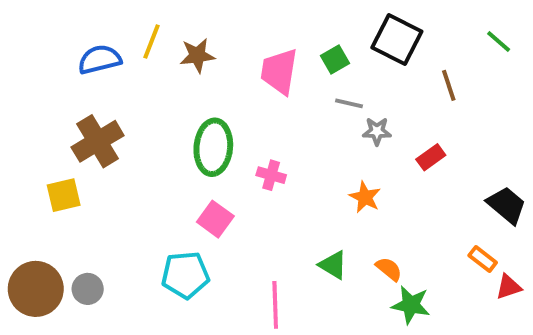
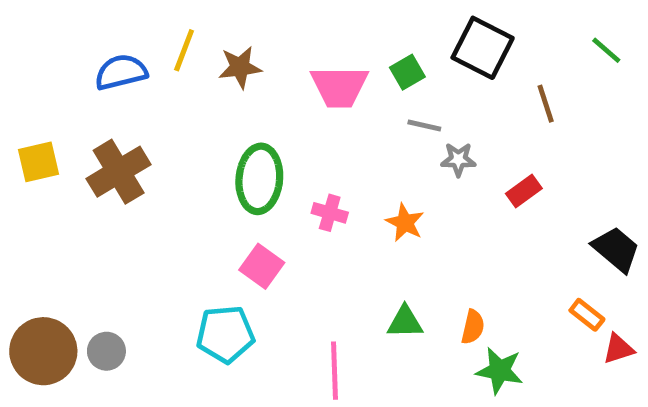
pink trapezoid: (279, 71) -> (339, 87), turned -99
yellow square: (64, 195) -> (38, 162), moved
orange star: (365, 197) -> (405, 223), moved
green triangle: (333, 265) -> (405, 322), turned -32
orange semicircle: (389, 269) -> (473, 327), turned 64

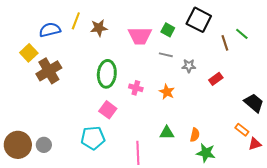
green line: (606, 50) -> (242, 34), moved
green square: (407, 72) -> (168, 30), turned -32
gray line: (424, 125) -> (166, 55), moved
yellow square: (38, 162) -> (29, 53), moved, turned -30

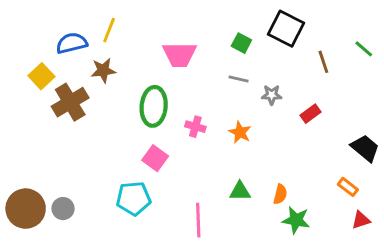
brown star: (99, 28) -> (103, 70), moved
green line: (242, 34) -> (364, 49), moved
pink trapezoid: (140, 36) -> (180, 55), moved
red triangle: (255, 144) -> (361, 220), moved

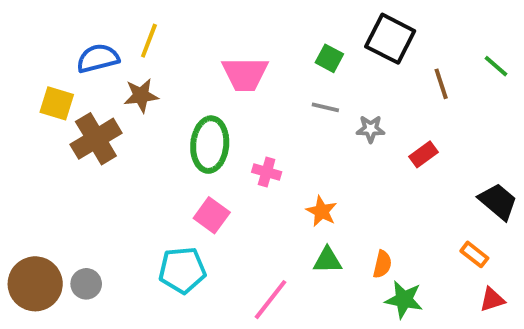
yellow square: (41, 76) -> (57, 103), turned -30
orange star: (240, 132) -> (322, 211), moved
pink line: (198, 220) -> (271, 300), turned 40

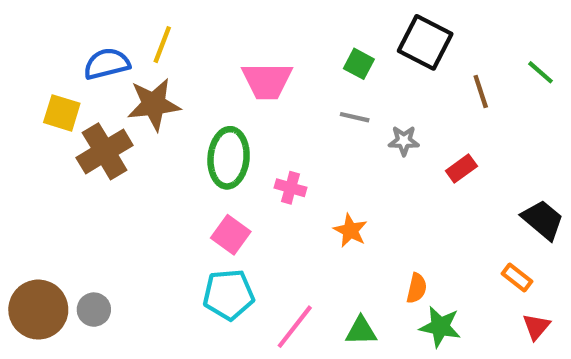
brown star: (141, 96) -> (154, 104), size x1.4
green triangle: (327, 260) -> (361, 331), moved
cyan pentagon: (182, 270) -> (229, 295), moved
red triangle: (492, 300) -> (536, 327), turned -32

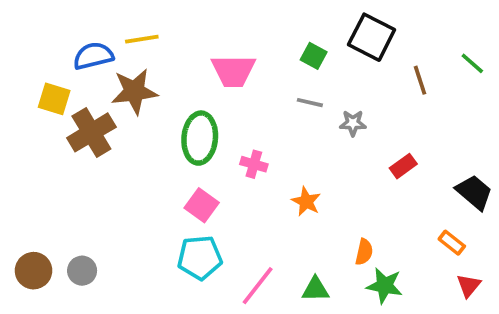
yellow line: (162, 45) -> (142, 39), turned 60
red rectangle: (461, 168) -> (403, 166), moved
brown circle: (38, 310) -> (34, 271), size x0.7

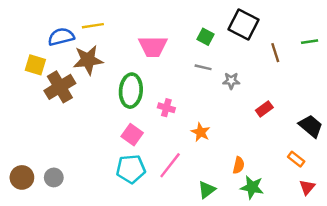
green line: (472, 63) -> (310, 42), turned -49
pink line: (258, 286) -> (170, 165), moved
green triangle: (315, 289) -> (207, 190), turned -36

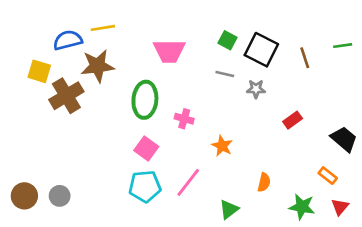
black square: (243, 24) -> (261, 50), moved
green star: (252, 187) -> (302, 207), moved

